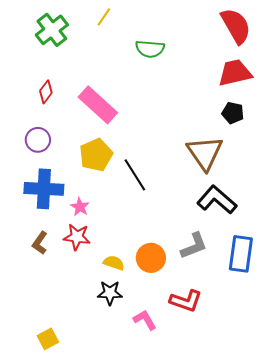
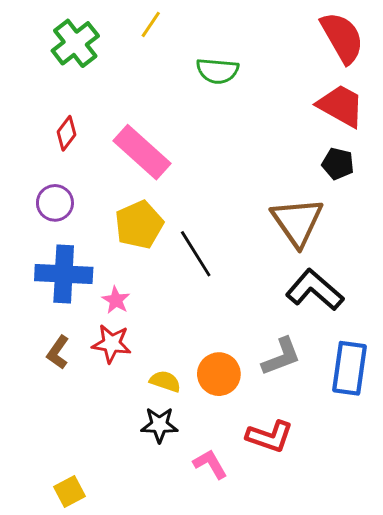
red trapezoid: (235, 73) -> (341, 106), turned 42

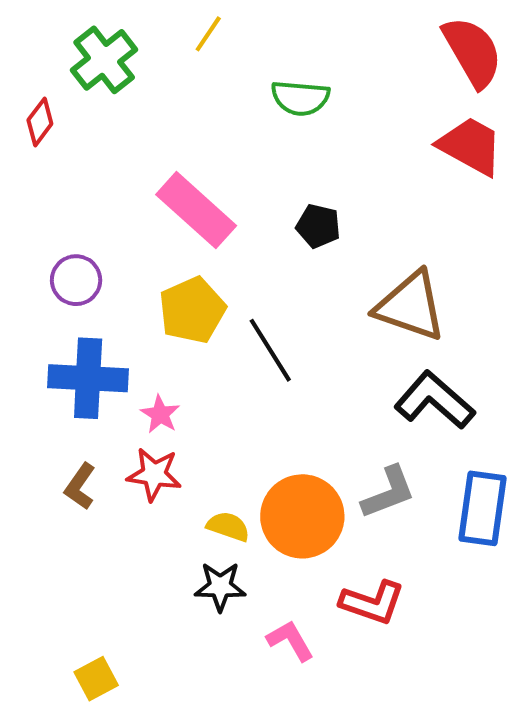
red diamond: (67, 133) -> (40, 122), moved
black pentagon: (338, 164) -> (318, 226), moved
brown triangle: (297, 222) -> (410, 306), turned -36
orange circle: (219, 374) -> (302, 516), size x1.4

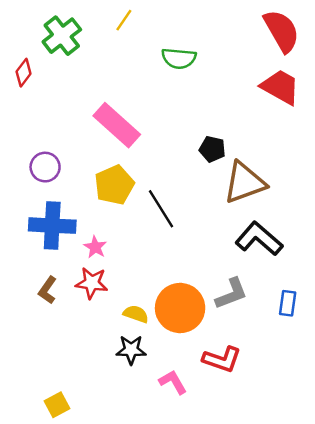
black pentagon: (318, 226) -> (212, 149), moved
brown triangle: (410, 306) -> (245, 183), turned -39
blue rectangle: (483, 508) -> (288, 303), size x0.6

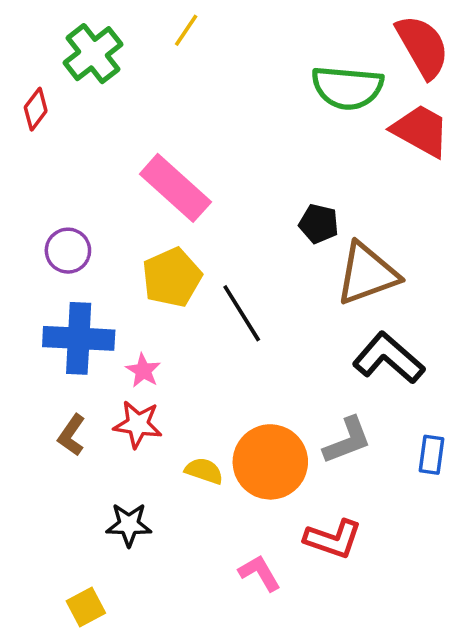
green semicircle: (179, 58) -> (347, 88), moved, size x1.4
black star: (131, 350) -> (129, 525), moved

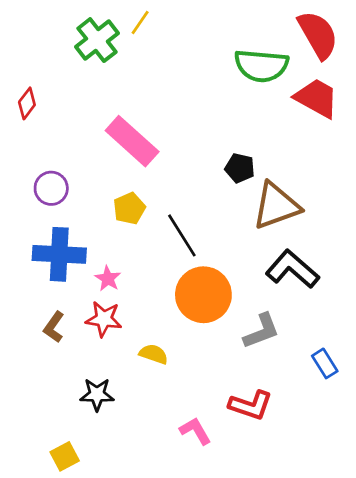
green cross: (93, 54) -> (97, 40), moved
red diamond: (36, 109) -> (27, 103), moved
yellow pentagon: (172, 277) -> (129, 208), size x0.7
blue rectangle: (431, 455) -> (325, 363), moved, turned -40
orange circle: (270, 462) -> (203, 295), moved

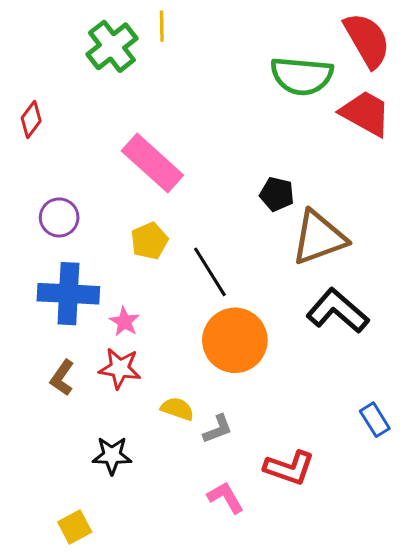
yellow line: (140, 23) -> (162, 26), turned -35
gray L-shape: (261, 331) -> (218, 429), moved, size x0.7

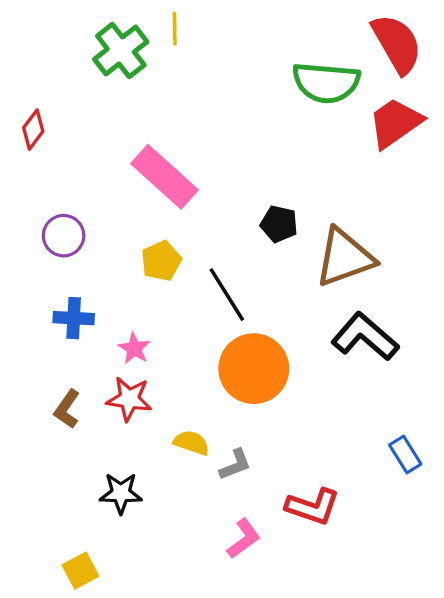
red trapezoid: (366, 113) -> (395, 123), turned -64
black pentagon: (277, 194) -> (279, 224), moved
blue cross: (68, 294) -> (74, 318), size x0.6
pink L-shape: (226, 497) -> (244, 539), turned 84

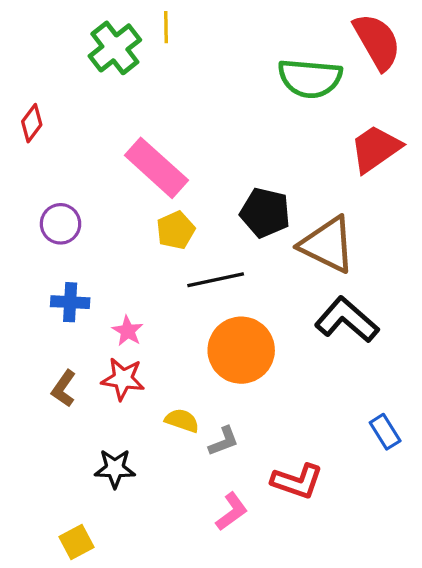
red trapezoid: (395, 123) -> (375, 149), moved
black pentagon: (279, 224) -> (265, 213), size x1.4
brown triangle: (345, 258) -> (328, 245), turned 46
yellow pentagon: (161, 261) -> (176, 230), moved
black line: (227, 295) -> (216, 280), turned -70

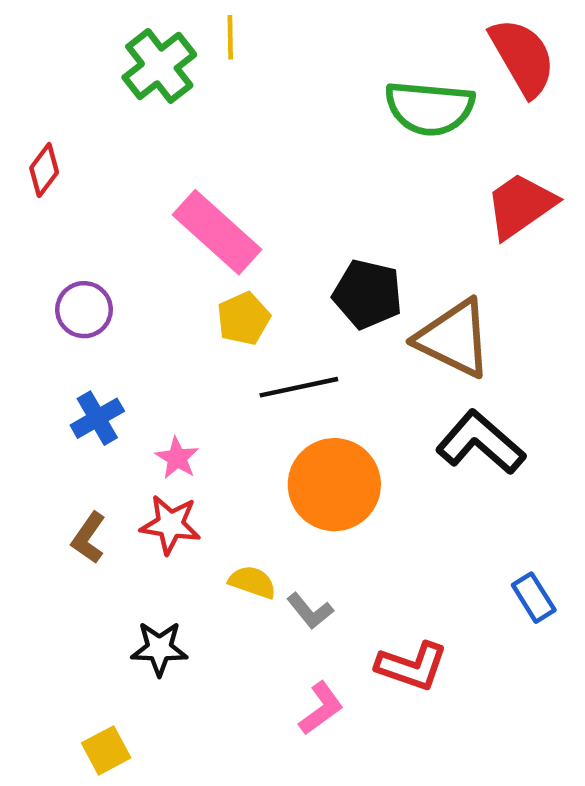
blue cross: (70, 302) -> (97, 418), turned -33
gray L-shape: (224, 441) -> (310, 611), turned 72

